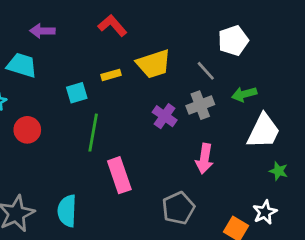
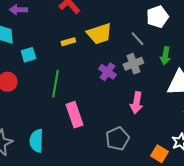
cyan square: (77, 93) -> (28, 55), moved
green arrow: (244, 94) -> (165, 56), turned -66

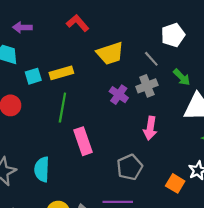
yellow rectangle: (68, 42) -> (61, 73), moved, size x1.5
green arrow: (165, 56) -> (182, 77), turned -54

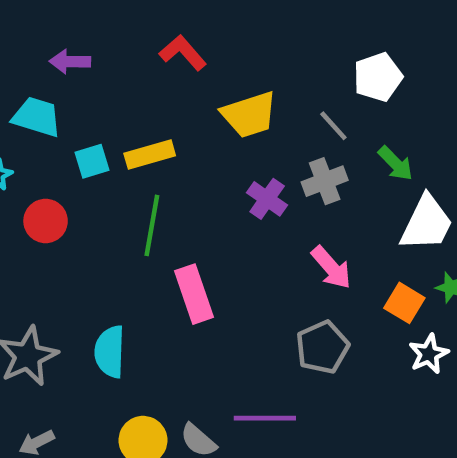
pink arrow: (150, 128) -> (331, 267), turned -50
gray pentagon: (130, 167) -> (322, 347), moved
orange square: (175, 183) -> (404, 303), moved

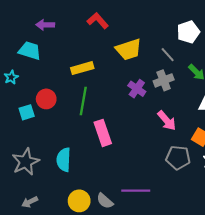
cyan square: (92, 161) -> (27, 112), moved
red circle: (46, 221) -> (46, 99), moved
gray pentagon: (322, 347) -> (178, 158), moved, turned 30

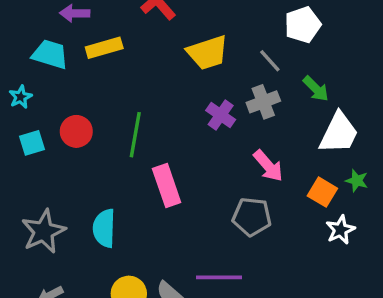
yellow rectangle: (82, 68) -> (104, 48), moved
cyan square: (27, 112) -> (32, 143), moved
gray pentagon: (178, 158) -> (252, 217), moved

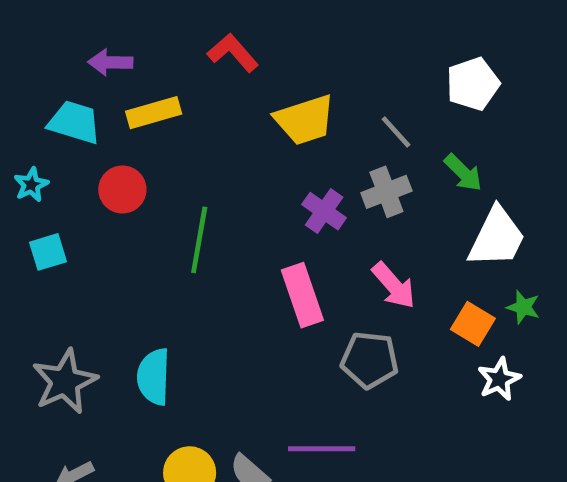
white pentagon: (303, 25) -> (473, 84), moved
red circle: (76, 131) -> (122, 189), moved
pink rectangle: (167, 186) -> (302, 295), moved

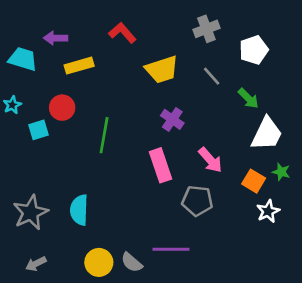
cyan trapezoid: (74, 122) -> (23, 59), moved
gray cross: (386, 192) -> (206, 29), moved
cyan square: (48, 252) -> (38, 130), moved

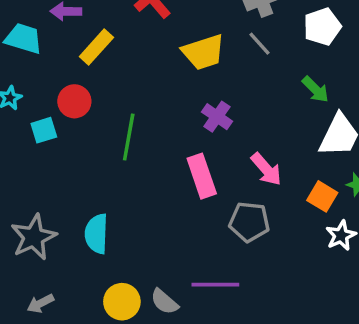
yellow rectangle: (79, 66) -> (96, 47), turned -32
gray line: (212, 76) -> (259, 44), moved

